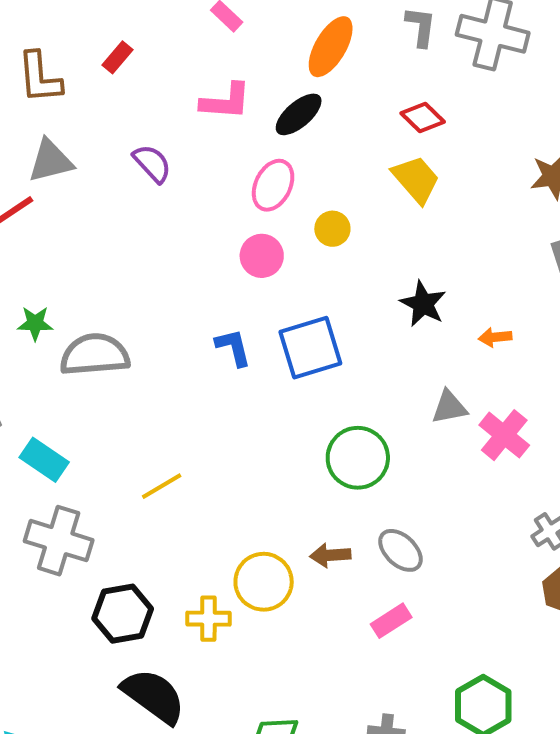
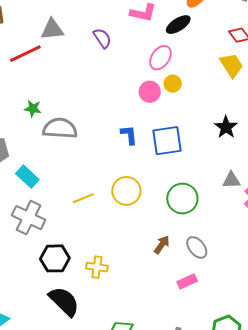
yellow circle: (332, 229) -> (173, 84), moved
brown arrow: (330, 555) -> (162, 245), turned 120
yellow circle: (264, 582) -> (126, 191), moved

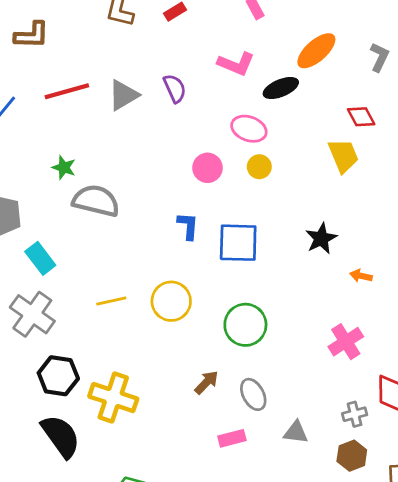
gray triangle: (52, 29) -> (123, 95), moved, turned -35
pink ellipse: (160, 58) -> (249, 129), turned 65
pink circle: (150, 92) -> (207, 168), moved
gray triangle: (231, 180) -> (296, 432), moved
yellow cross: (97, 267) -> (113, 398), size x1.6

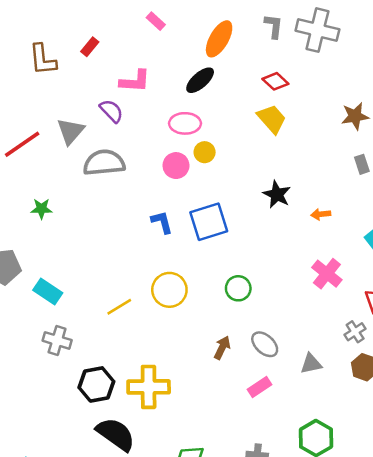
pink L-shape: (236, 64) -> (135, 81), moved
pink circle: (207, 168) -> (176, 166), moved
gray semicircle: (96, 201) -> (104, 163), moved
gray cross: (32, 314) -> (57, 340), size x0.7
green circle: (245, 325) -> (238, 288), size x0.7

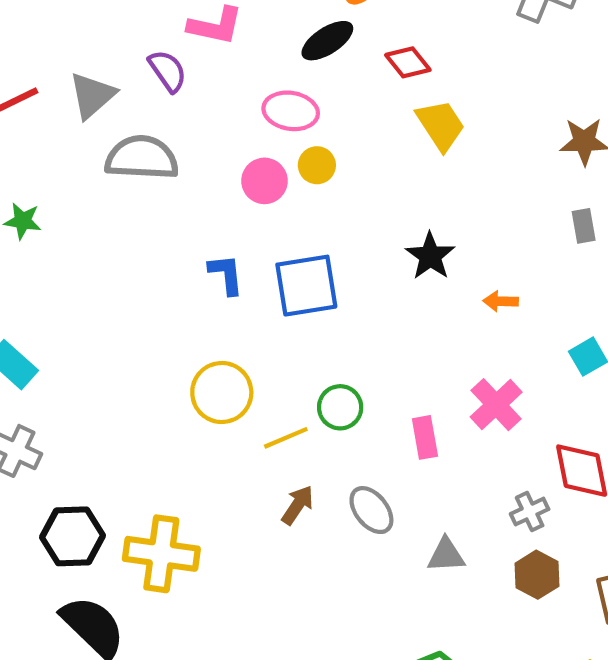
red diamond: (275, 81) -> (408, 62), moved
yellow line: (119, 307) -> (286, 438), moved
pink rectangle: (259, 387) -> (425, 437), moved, turned -75

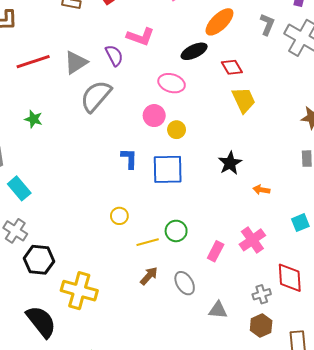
gray semicircle: (142, 158) -> (96, 96), turned -60
yellow circle: (317, 165) -> (177, 130), moved
yellow circle: (222, 392) -> (119, 216), size x0.6
pink rectangle: (425, 437) -> (216, 251), turned 30
black hexagon: (72, 536) -> (39, 260), moved

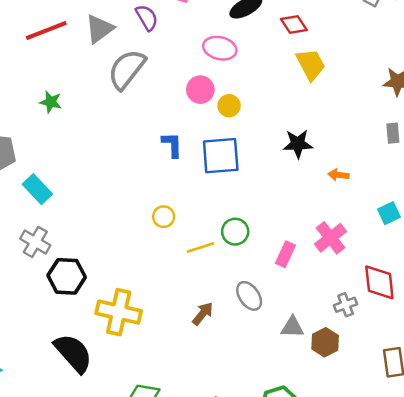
black star: (230, 163) -> (298, 144), turned 30
brown arrow: (149, 276) -> (203, 314), moved
brown hexagon: (261, 326) -> (325, 342), moved

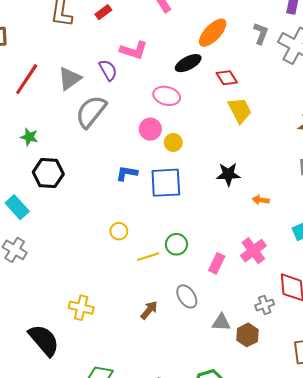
red line: (46, 30) -> (27, 79), turned -36
blue L-shape: (172, 145) -> (127, 173), turned -80
black hexagon: (67, 276) -> (48, 173), moved
yellow cross: (119, 312) -> (81, 308), size x0.7

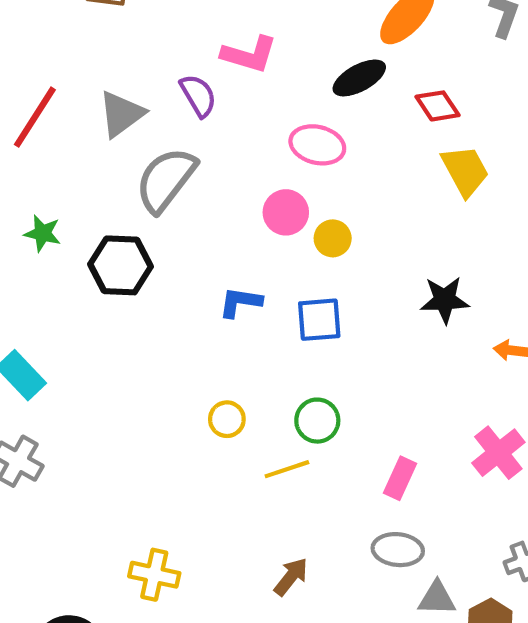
black hexagon: (48, 173) -> (121, 265), moved
blue square: (166, 183) -> (319, 320), size x0.7
green circle: (176, 244) -> (317, 421), moved
pink rectangle: (217, 263) -> (400, 478), moved
gray ellipse: (187, 296) -> (398, 550), moved, turned -50

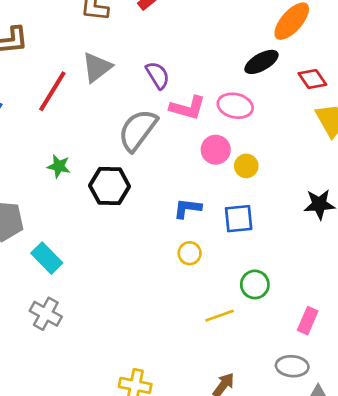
pink L-shape: (249, 54) -> (188, 108), moved
gray triangle: (121, 114) -> (97, 67), moved
yellow circle: (227, 419) -> (190, 253), moved
green circle: (317, 421) -> (255, 284), moved
pink rectangle: (400, 478) -> (308, 321), moved

